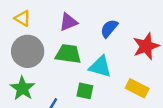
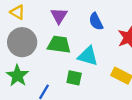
purple triangle: (68, 22) -> (59, 16), turned -36
blue semicircle: (109, 28) -> (96, 21), turned -66

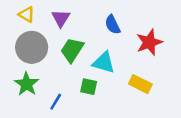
purple triangle: (59, 16) -> (61, 18), moved
green trapezoid: (59, 44) -> (72, 50), turned -65

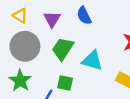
blue semicircle: (113, 25) -> (84, 16), moved
green square: (89, 87) -> (65, 83), moved

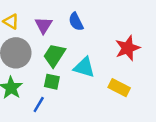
green square: (65, 83) -> (52, 82), moved

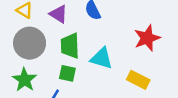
purple triangle: (43, 25) -> (59, 14), turned -30
green trapezoid: (54, 55) -> (70, 46), turned -35

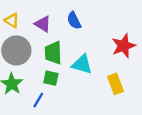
yellow rectangle: (138, 80) -> (115, 84), turned 42

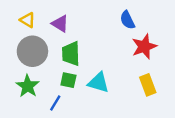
blue semicircle: (74, 21) -> (127, 20), moved
cyan triangle: (82, 64) -> (99, 83), moved
yellow rectangle: (115, 84) -> (148, 85), moved

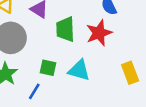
red star: (144, 46) -> (99, 33), moved
green trapezoid: (71, 54) -> (65, 29), moved

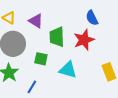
green square: (48, 68) -> (41, 59), moved

